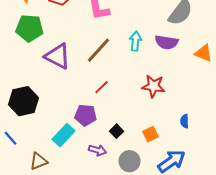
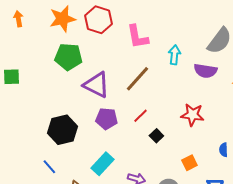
cyan arrow: (136, 41) -> (174, 55), moved
purple pentagon: (86, 115) -> (106, 119), moved
black square: (116, 131) -> (156, 136), moved

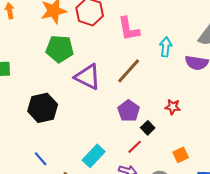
red star: (192, 115) -> (173, 107), moved, size x0.7
red line: (140, 116) -> (135, 147), moved
purple pentagon: (106, 119) -> (129, 111), moved, turned 30
black hexagon: (62, 130) -> (43, 108), moved

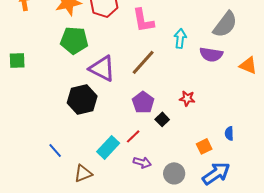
black hexagon: (43, 108) -> (82, 99), moved
red line: (135, 147) -> (133, 136), moved
orange square: (181, 155) -> (204, 146), moved

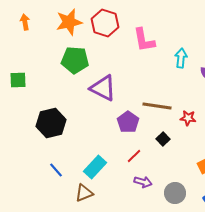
brown line: (143, 62) -> (157, 106), moved, turned 56
black hexagon: (82, 99) -> (51, 123), moved
purple pentagon: (143, 102) -> (128, 122), moved
cyan rectangle: (108, 147) -> (95, 167), moved

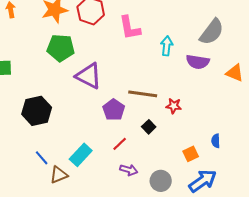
brown triangle: (84, 193) -> (59, 175), moved

